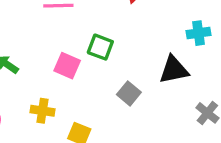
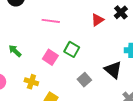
black triangle: (174, 70) -> (113, 70), turned 42

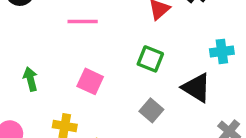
green square: (72, 49) -> (150, 59), moved
green arrow: (15, 51) -> (30, 79), turned 40

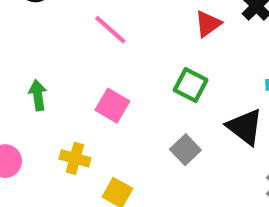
pink line: (83, 22) -> (110, 30), turned 36

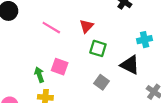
red triangle: (208, 24) -> (86, 26), moved
green arrow: (38, 95) -> (39, 75), moved

